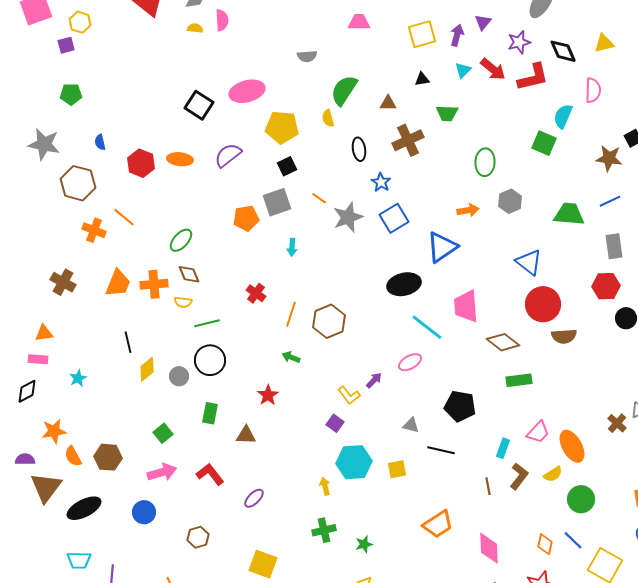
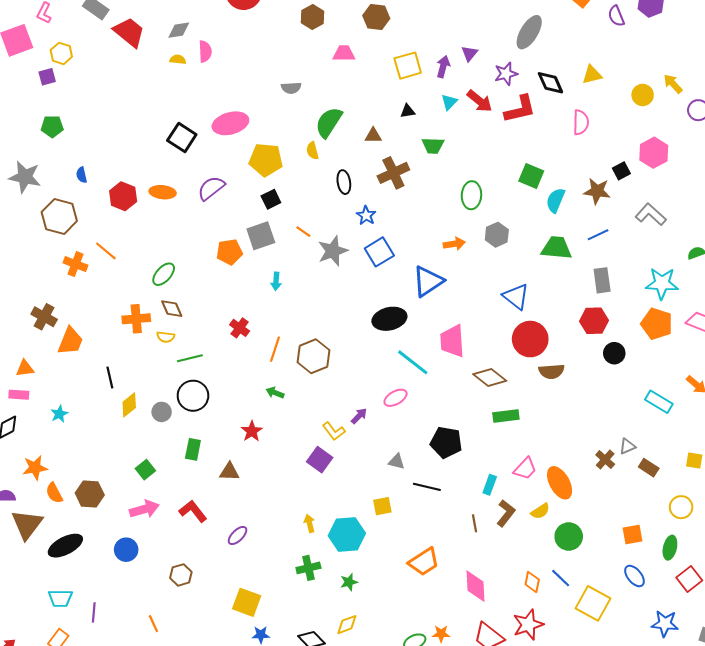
cyan semicircle: (563, 116) -> (556, 200), moved
orange trapezoid: (118, 283) -> (70, 341), moved
purple square: (335, 423) -> (320, 460), size x1.4
cyan hexagon: (354, 462) -> (347, 534), moved

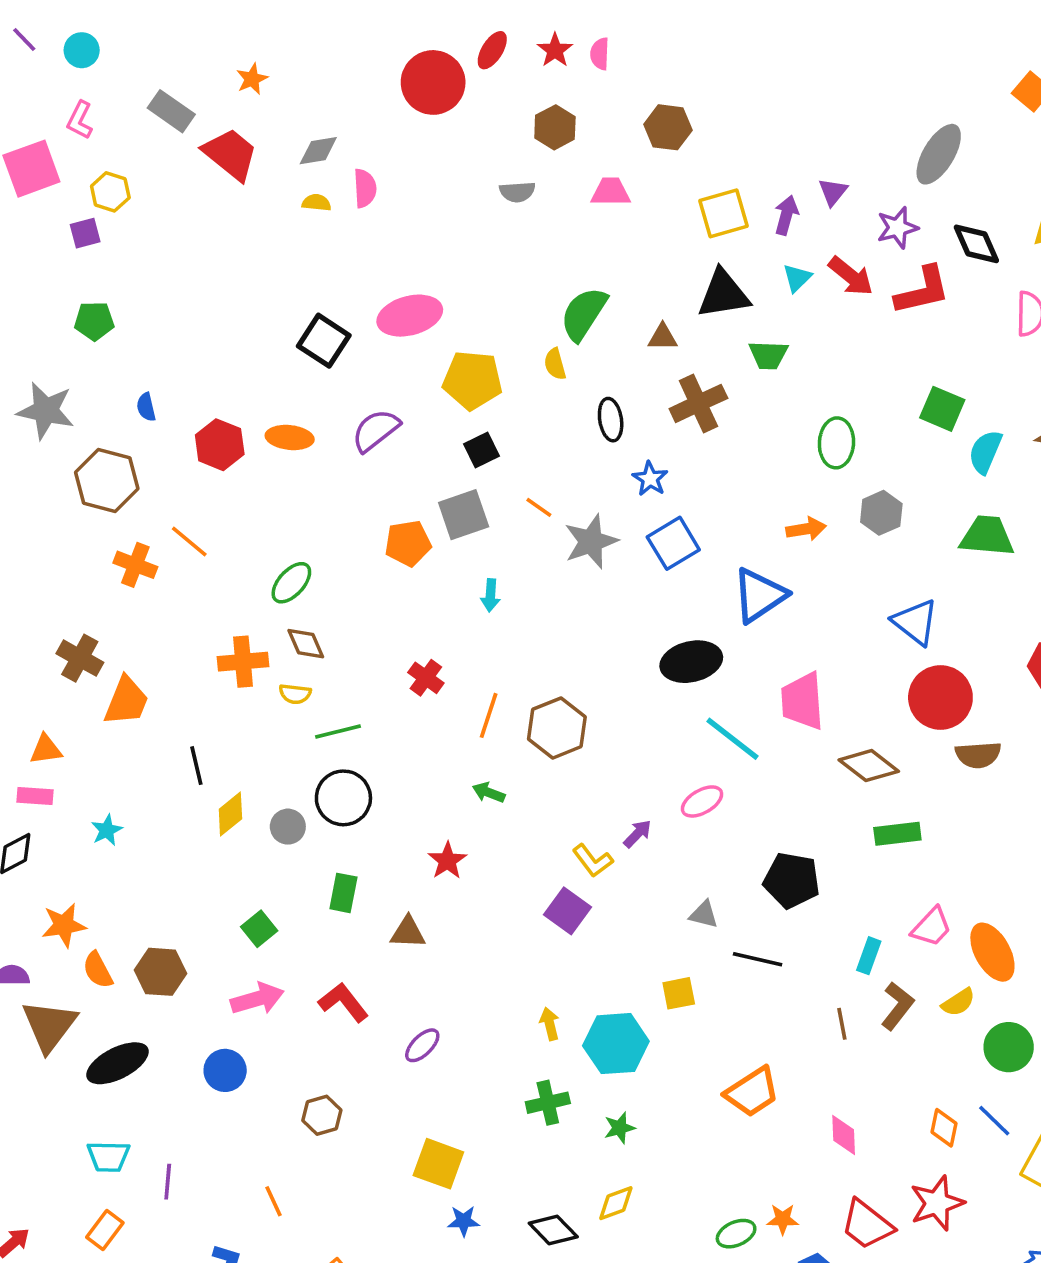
gray semicircle: (291, 88) -> (517, 192), moved
black triangle: (408, 111) -> (724, 294), size x2.0
pink diamond: (476, 586) -> (844, 1135), size x0.7

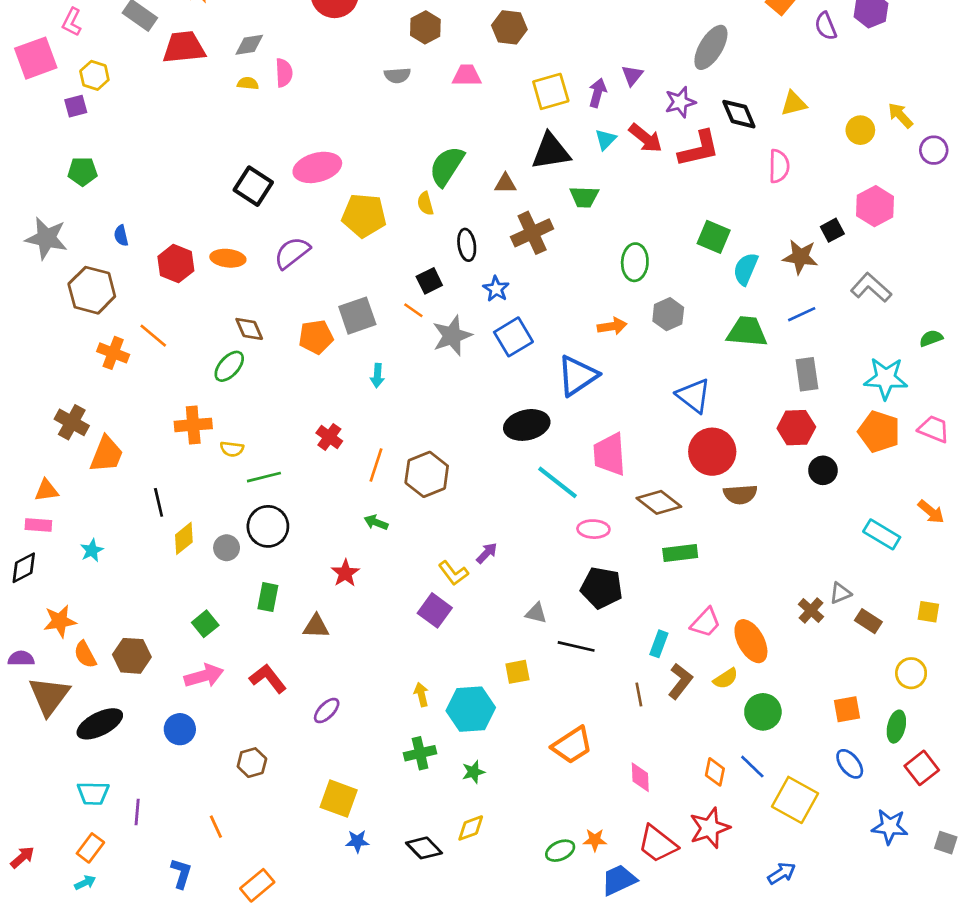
red trapezoid: (230, 154) -> (184, 47), turned -45
black square: (481, 450) -> (429, 281), moved
brown diamond: (306, 644) -> (249, 329), moved
pink ellipse: (702, 801) -> (593, 529), moved, turned 32

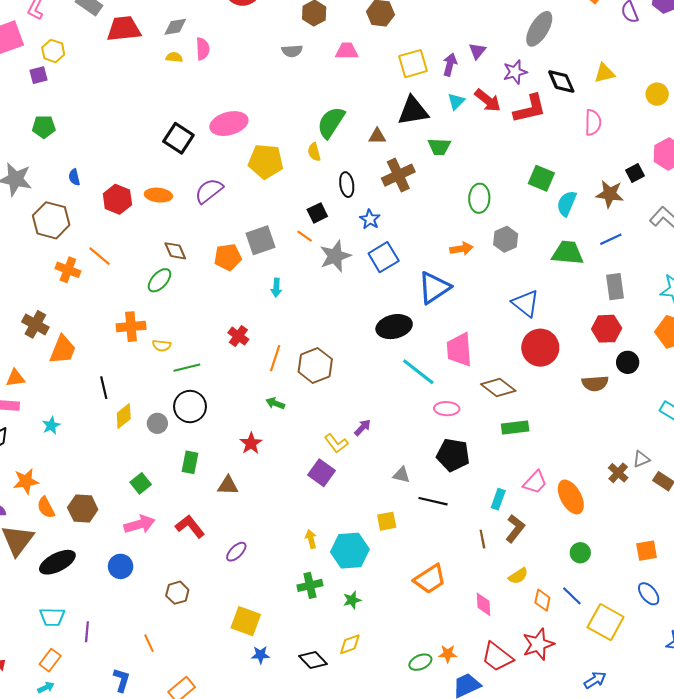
brown semicircle: (740, 494) -> (595, 383), moved
yellow semicircle: (726, 678) -> (518, 576), moved
green circle: (763, 712) -> (580, 553), size x0.7

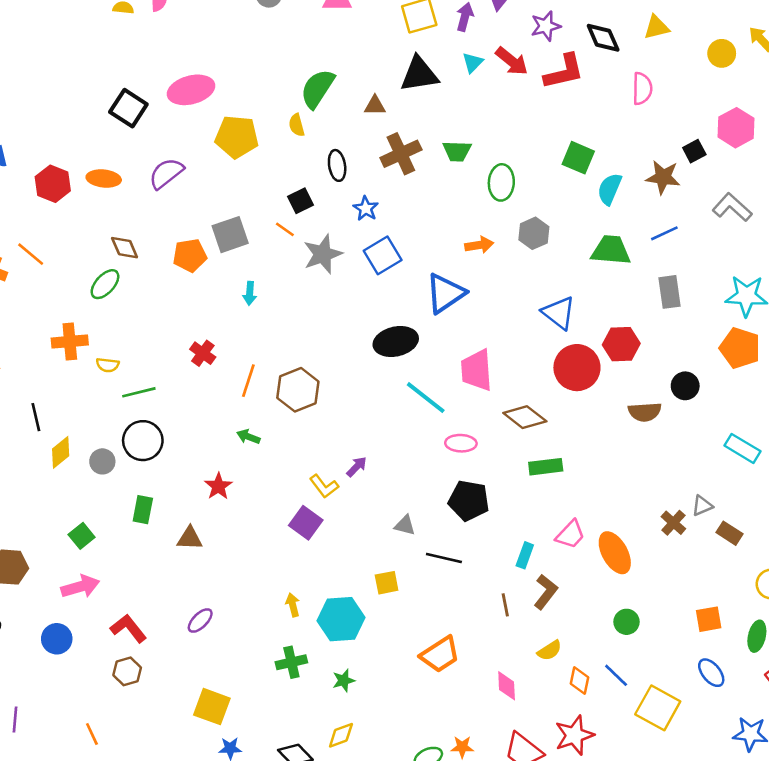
green trapezoid: (439, 147) -> (457, 151), moved
red hexagon: (607, 329) -> (621, 344), moved
red L-shape: (190, 526) -> (128, 628), moved

